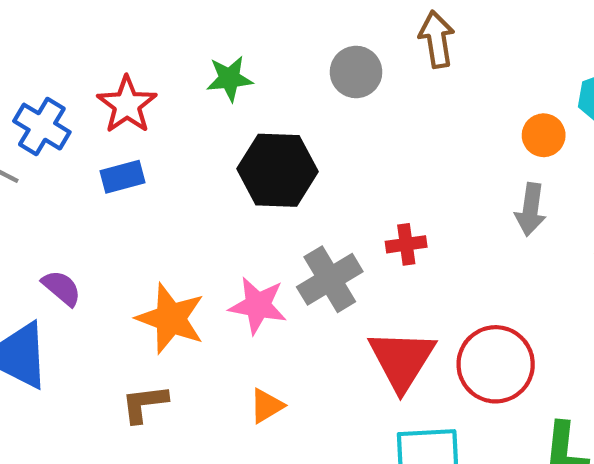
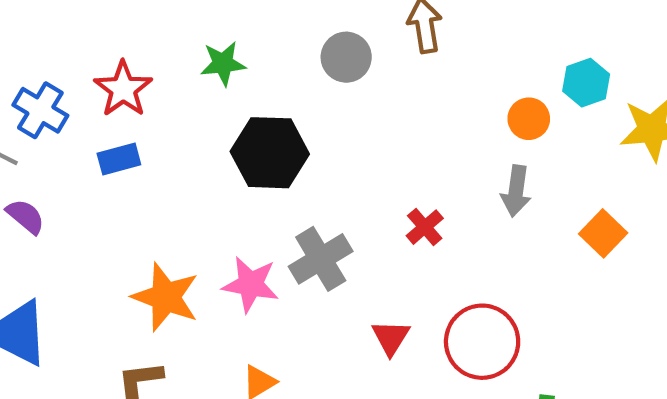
red cross: (406, 244) -> (425, 227), moved, turned -33
purple semicircle: (62, 288) -> (26, 216), moved
red triangle: (402, 360) -> (391, 337), size x0.6

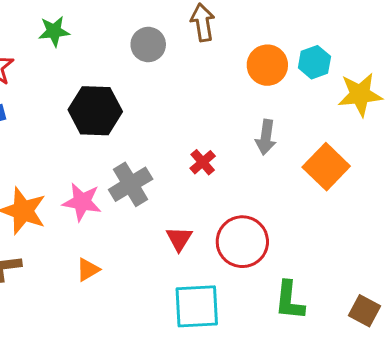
green star: (223, 64) -> (54, 31), moved
orange circle: (529, 119) -> (267, 65), moved, size x1.4
orange square: (603, 233) -> (326, 167), size x1.4

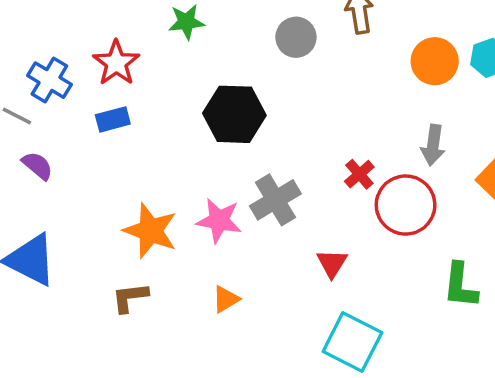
red circle: (242, 242) -> (406, 205), moved
green L-shape: (289, 301) -> (460, 285), moved
cyan square: (197, 306) -> (352, 342), turned 30

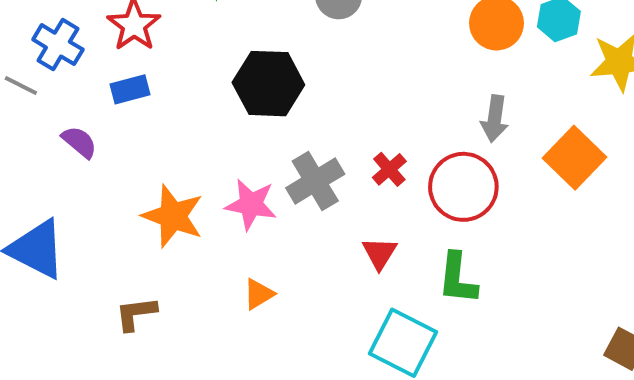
purple semicircle: (37, 166) -> (79, 142), moved
red cross: (359, 174) -> (389, 169), moved
green L-shape: (460, 285) -> (458, 278), moved
brown L-shape: (130, 297) -> (136, 314), moved

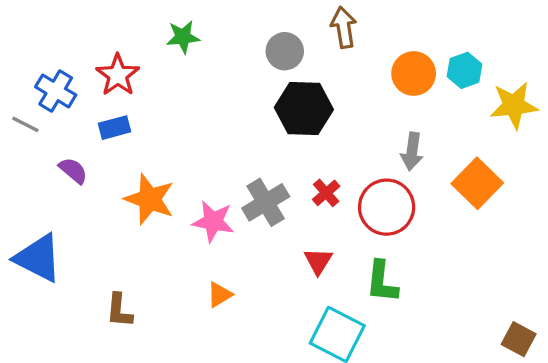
black hexagon: (268, 84) -> (304, 108), moved
orange star: (173, 216) -> (150, 199), moved
brown L-shape: (136, 314) -> (119, 311), turned -78

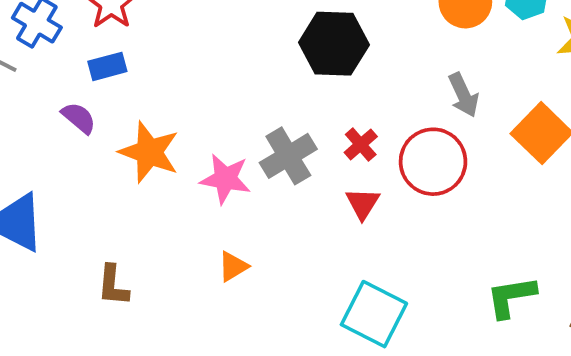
gray arrow: (412, 151) -> (463, 95), turned -33
purple semicircle: (73, 171) -> (79, 118), moved
red triangle: (318, 261) -> (363, 204), moved
green L-shape: (382, 282) -> (511, 297), moved, turned 75

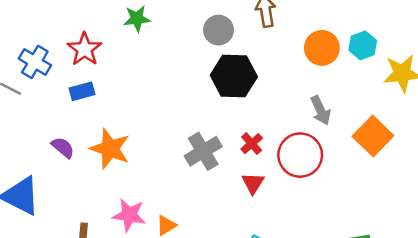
purple semicircle: (79, 118) -> (63, 147), moved
pink star: (225, 179) -> (129, 215), moved

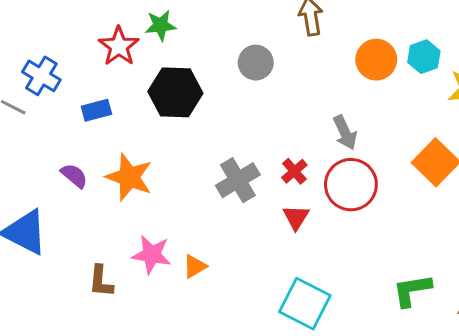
gray circle: (219, 30) -> (256, 63), moved
red star: (85, 49) -> (119, 46), moved
black hexagon: (234, 76) -> (175, 92), moved
gray arrow: (321, 110) -> (345, 133), moved

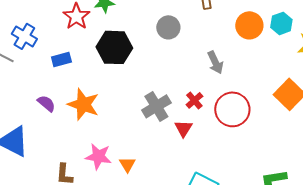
gray arrow: (345, 133) -> (215, 62), moved
red triangle: (296, 217) -> (183, 128), moved
orange triangle: (195, 266) -> (127, 164), turned -30

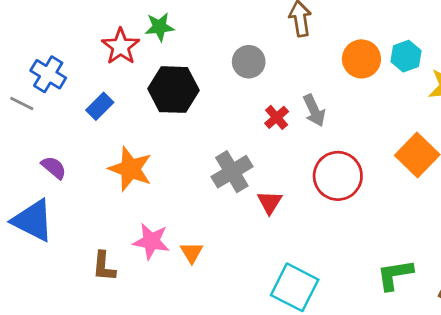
blue rectangle: (61, 59) -> (100, 106), turned -30
red cross: (194, 100) -> (277, 117), moved
purple semicircle: (46, 103) -> (54, 168), moved

